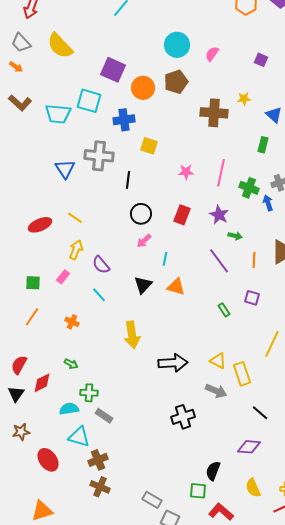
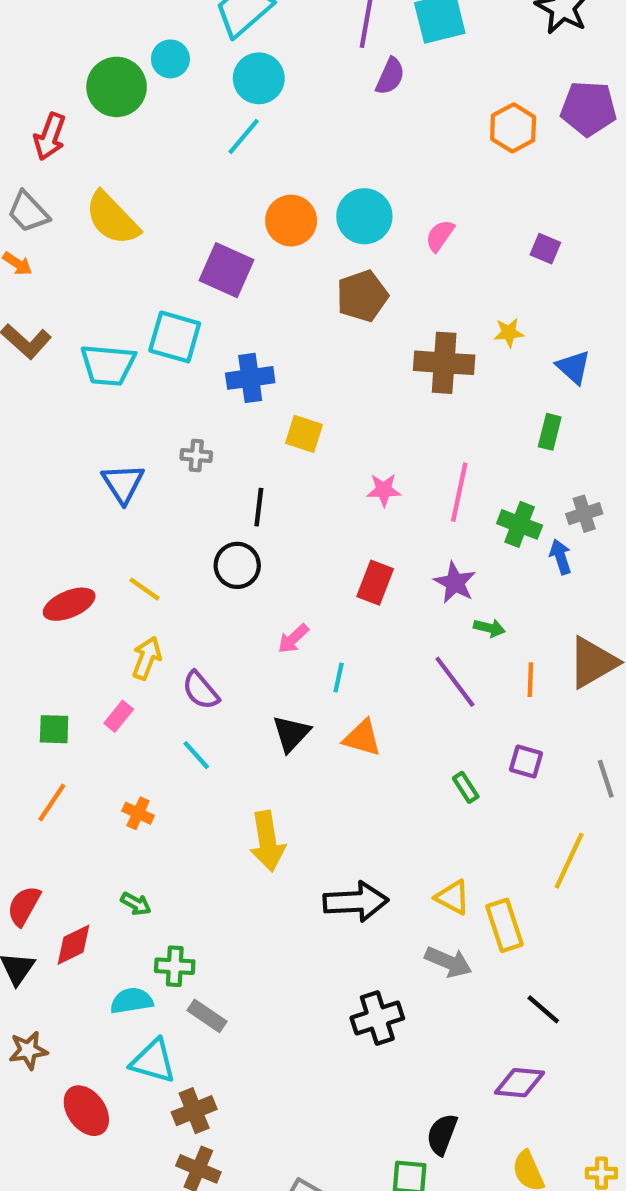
orange circle: (143, 88) -> (291, 221), moved
gray cross: (99, 156) -> (196, 455), size x0.5
black circle: (141, 214) -> (237, 565), moved

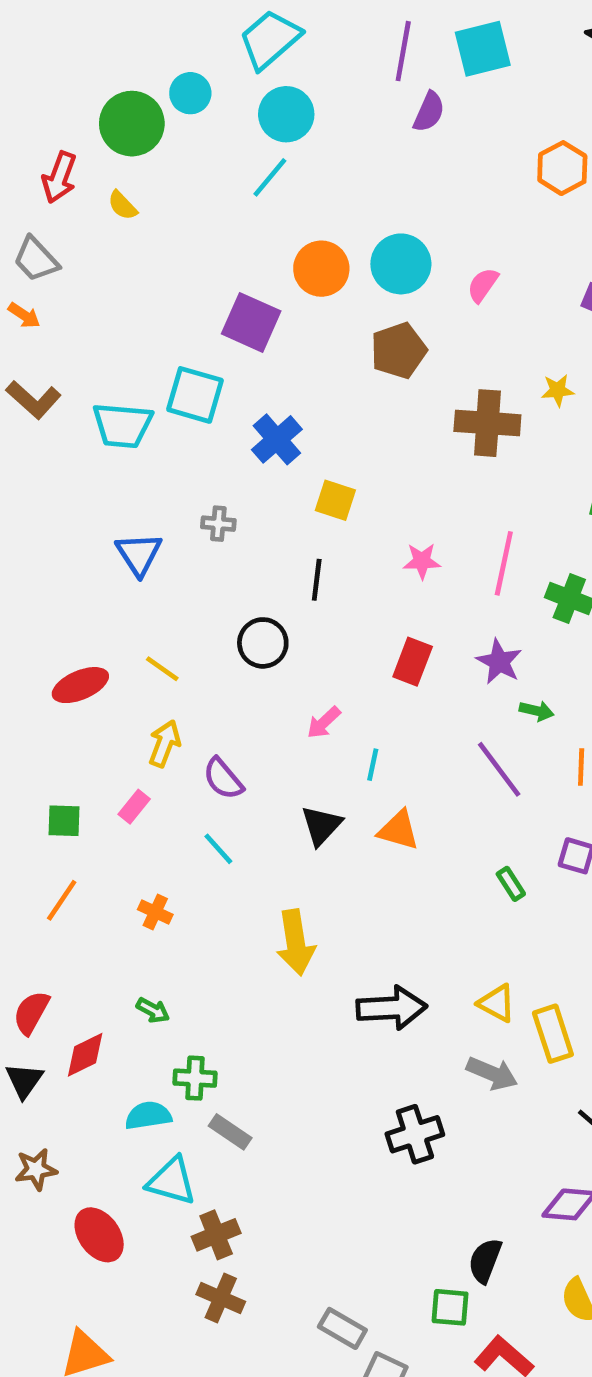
yellow semicircle: (112, 218) -> (122, 205), moved, size x0.5
blue cross: (250, 378) -> (277, 439), turned -33
black line: (259, 507) -> (317, 580), moved

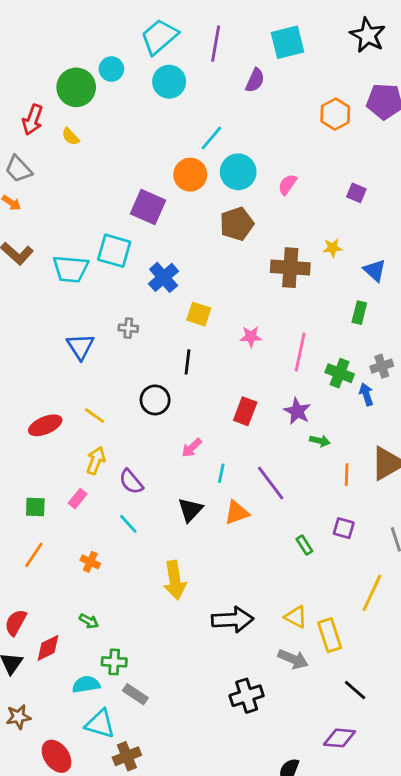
purple line: (403, 51) -> (216, 44), moved
cyan line: (270, 177) -> (211, 138), moved
pink star: (422, 561) -> (251, 337), moved
purple line: (499, 769) -> (271, 483), moved
orange triangle: (399, 830) -> (237, 513), turned -36

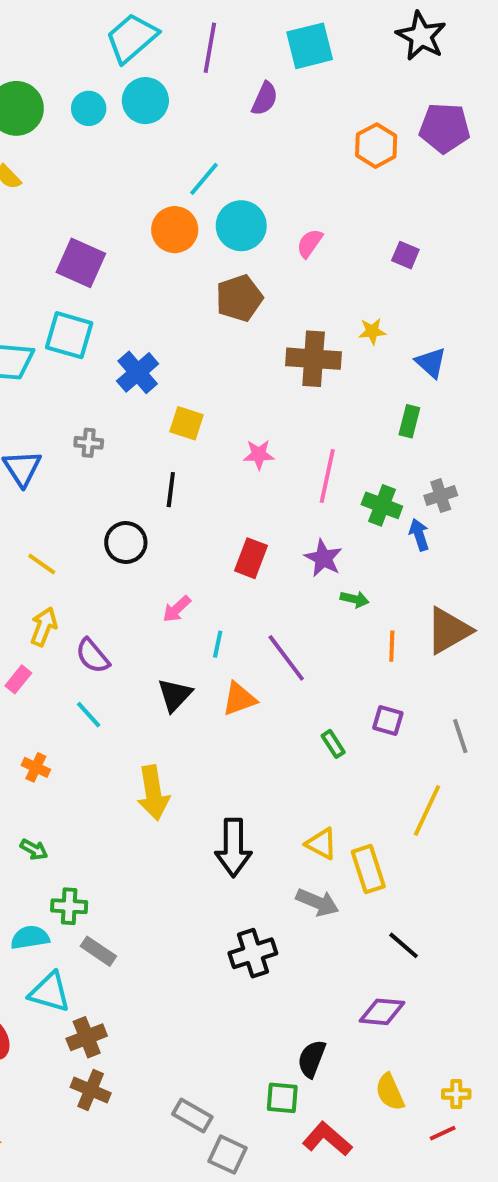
cyan circle: (111, 69) -> (89, 108), moved
purple square: (148, 207) -> (81, 263), moved
black arrow: (233, 620) -> (233, 848), turned 93

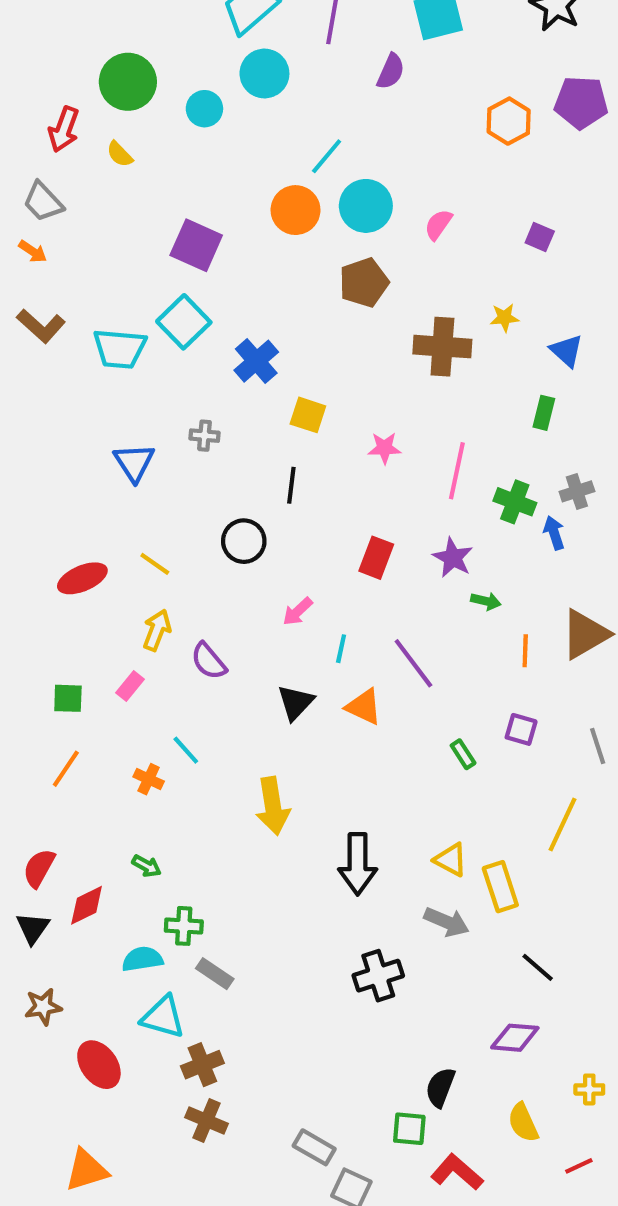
cyan circle: (89, 108) -> (204, 109), moved
cyan square: (69, 335) -> (184, 322), turned 30
orange triangle: (239, 699) -> (364, 707), turned 45
cyan line: (89, 715) -> (186, 750), moved
yellow cross: (456, 1094) -> (589, 1089), moved

